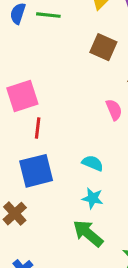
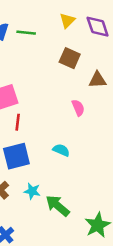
cyan star: (93, 198) -> (32, 191), moved

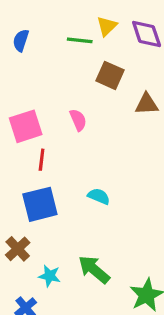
green line: (26, 33) -> (80, 40), moved
pink semicircle: (78, 108) -> (78, 120), moved
cyan star: (32, 191) -> (49, 276), moved

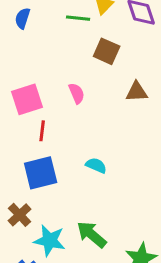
brown triangle: (147, 104) -> (137, 92), moved
cyan star: (49, 276) -> (50, 240), size x1.5

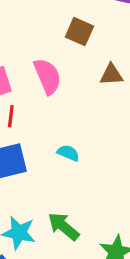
pink semicircle: (77, 93) -> (48, 76), size x1.6

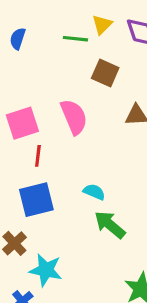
green arrow: (63, 226) -> (110, 225), moved

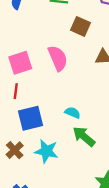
red line: (38, 156) -> (16, 91), moved
cyan star: (46, 270) -> (46, 151), moved

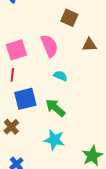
cyan semicircle: (73, 113) -> (60, 76), moved
green arrow: (84, 136) -> (55, 108), moved
cyan star: (46, 151) -> (54, 140), moved

